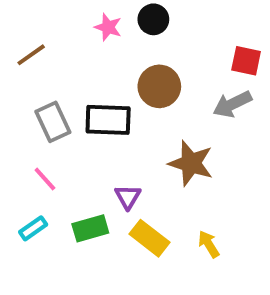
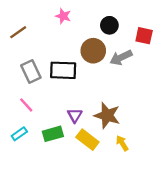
black circle: (153, 19) -> (109, 25), moved
gray arrow: (232, 104) -> (121, 58), moved
brown star: (191, 163) -> (107, 115), moved

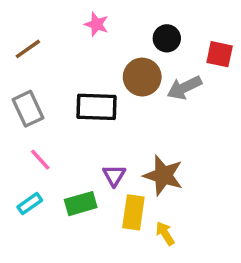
gray rectangle: (31, 71) -> (28, 109), moved
yellow rectangle: (87, 140) -> (133, 212), turned 60
yellow arrow: (122, 143) -> (165, 233), moved

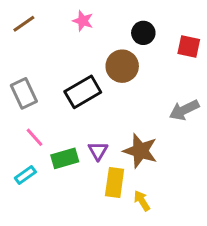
brown line: (28, 49) -> (24, 24), moved
gray arrow: (184, 88) -> (184, 110), moved
black rectangle: (96, 107) -> (83, 92), turned -32
green rectangle: (81, 204) -> (65, 158), moved

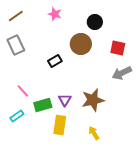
red square: (189, 46) -> (118, 48), moved
black rectangle: (83, 92) -> (55, 61), size x0.6
gray rectangle: (24, 93) -> (16, 45), moved
brown star: (140, 151) -> (93, 100), turned -30
yellow rectangle: (115, 183) -> (60, 125), moved

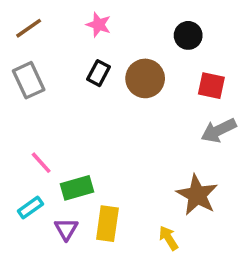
black circle: (95, 22) -> (188, 35), moved
black rectangle: (55, 61) -> (99, 73), moved, turned -32
purple triangle: (65, 100) -> (66, 229), moved
brown star: (93, 100) -> (197, 195), moved, turned -30

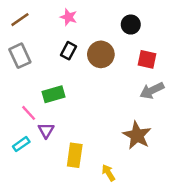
green rectangle: (77, 188) -> (54, 94), moved
purple triangle: (66, 229) -> (46, 130), moved
yellow arrow: (168, 238) -> (108, 173), moved

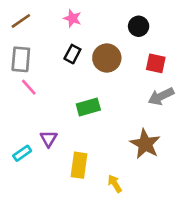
gray rectangle: (20, 56) -> (21, 59), turned 30
green rectangle: (54, 94) -> (88, 107), moved
pink line: (29, 113) -> (29, 87), moved

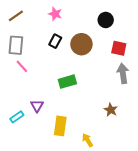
gray arrow: (161, 96) -> (123, 73), turned 108
brown star: (145, 144) -> (111, 110), size x0.6

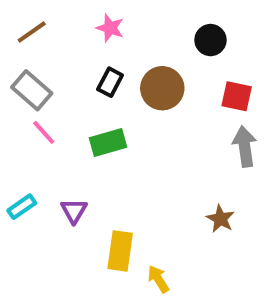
gray rectangle: (16, 45) -> (32, 90), turned -54
green rectangle: (67, 82) -> (108, 142), moved
cyan rectangle: (17, 117) -> (22, 207), moved
yellow arrow: (88, 140) -> (158, 279), moved

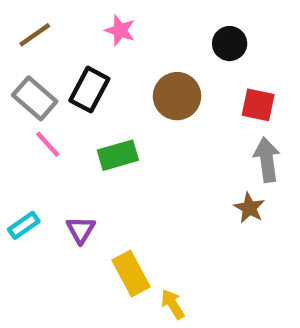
black rectangle: (110, 82) -> (89, 90), moved, size x1.4
brown star: (221, 219) -> (249, 208), moved
yellow rectangle: (120, 251) -> (131, 274), turned -36

